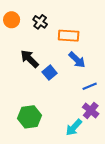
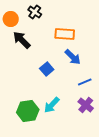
black cross: (40, 22) -> (35, 12), moved
black arrow: (30, 59) -> (22, 40), moved
cyan arrow: (74, 127) -> (52, 105), moved

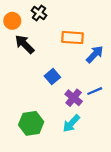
blue arrow: (73, 57) -> (95, 54), moved, turned -90
cyan arrow: (52, 105) -> (71, 123), moved
purple cross: (86, 105) -> (74, 98), moved

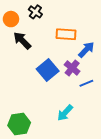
blue square: (52, 77) -> (48, 70), size x1.5
purple cross: (74, 98) -> (72, 68), moved
green hexagon: (31, 123) -> (19, 124), moved

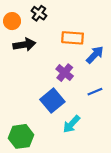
black arrow: (22, 40) -> (24, 45), turned 126
purple cross: (72, 68) -> (65, 73), moved
blue square: (48, 70) -> (52, 101), moved

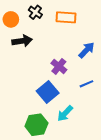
orange rectangle: (73, 38) -> (66, 17), moved
green hexagon: (21, 136) -> (36, 125), moved

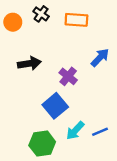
black arrow: (22, 41) -> (29, 63), moved
blue line: (86, 84) -> (100, 132), moved

